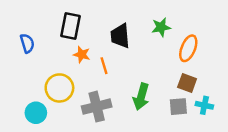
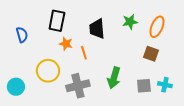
orange ellipse: (188, 48) -> (157, 27), moved
brown square: (187, 83) -> (151, 54), moved
cyan circle: (36, 113) -> (16, 87), moved

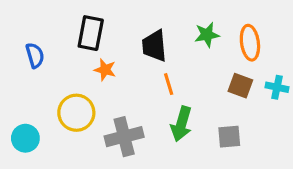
orange ellipse: (157, 27) -> (250, 43), turned -30
orange line: (84, 53) -> (169, 84), moved
cyan cross: (165, 85) -> (277, 87), moved

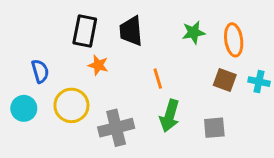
black trapezoid: (154, 46) -> (131, 31), moved
blue semicircle: (35, 55) -> (40, 71), moved
cyan circle: (25, 138) -> (24, 108), moved

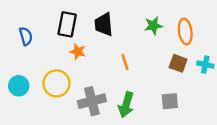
blue semicircle: (40, 71) -> (26, 36), moved
green arrow: (170, 116) -> (126, 105), moved

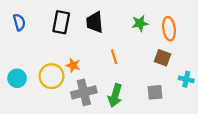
blue semicircle: (26, 36) -> (19, 22), moved
orange star: (78, 52) -> (73, 65), moved
cyan cross: (205, 65) -> (186, 79), moved

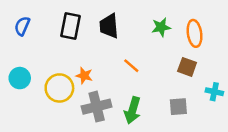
blue semicircle: (19, 22) -> (22, 26), turned -140
orange line: (114, 57) -> (131, 66), turned -32
cyan circle: (17, 78) -> (20, 78), moved

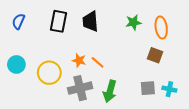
orange line: (131, 66) -> (98, 62), moved
orange star: (84, 76) -> (79, 60), moved
cyan cross: (214, 92) -> (169, 89), moved

